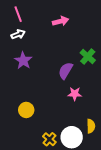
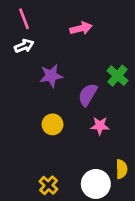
purple star: (23, 61) -> (51, 76), moved, turned 30
yellow circle: (26, 110) -> (53, 124), moved
yellow cross: (49, 139) -> (48, 185), moved

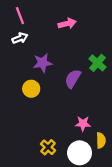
yellow circle: (53, 124) -> (31, 89), moved
pink star: (100, 126) -> (83, 124), moved
yellow cross: (48, 185) -> (48, 147), moved

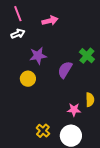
pink arrow: (67, 24) -> (50, 21), moved
yellow semicircle: (101, 140) -> (90, 100), moved

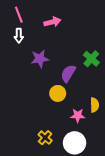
white arrow: (18, 34) -> (19, 36), turned 112
yellow circle: (28, 79) -> (58, 93), moved

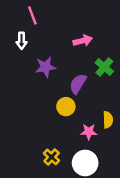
pink line: (19, 15) -> (32, 15), moved
pink arrow: (52, 22) -> (83, 41), moved

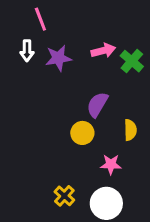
purple star: (46, 67) -> (58, 58), moved
green cross: (104, 67) -> (132, 61), moved
yellow semicircle: (108, 120) -> (130, 130), moved

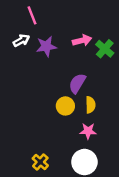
white arrow: (27, 51) -> (21, 40), turned -119
yellow semicircle: (130, 130) -> (90, 105), moved
yellow cross: (64, 196) -> (40, 162), moved

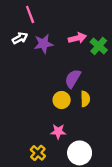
pink star: (88, 131) -> (58, 132), moved

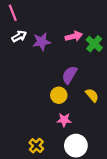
pink line: (30, 14) -> (13, 13), moved
yellow semicircle: (85, 99) -> (92, 95), moved, turned -40
pink star: (58, 132) -> (64, 120), moved

